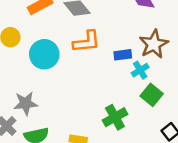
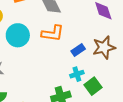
blue rectangle: (123, 55) -> (78, 50), turned -40
cyan cross: (140, 70) -> (77, 74), moved

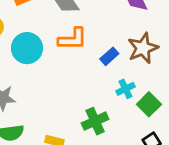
cyan cross: (77, 74) -> (125, 89), moved
green square: (93, 86) -> (149, 104), moved

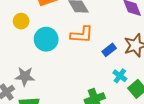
cyan cross: (125, 89) -> (120, 76), turned -32

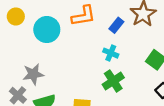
cyan cross: (120, 76) -> (111, 53), moved

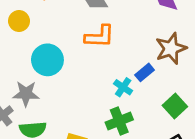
blue rectangle: (116, 25) -> (145, 72), moved
cyan circle: (47, 30) -> (47, 60), moved

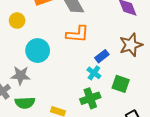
blue rectangle: (145, 72) -> (102, 56), moved
green square: (175, 106) -> (121, 84), moved, turned -30

